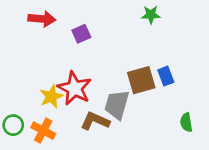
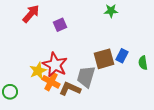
red arrow: (42, 19) -> (31, 14), turned -54
blue rectangle: (166, 76) -> (122, 56), turned 48
green semicircle: (186, 122) -> (143, 63), moved
orange cross: (43, 131) -> (51, 82), moved

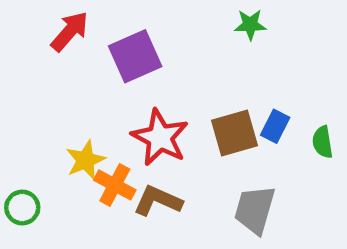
purple square: (60, 25) -> (135, 56), size x1.6
red star: (55, 65) -> (160, 138), moved
gray trapezoid: (86, 77) -> (255, 210), moved

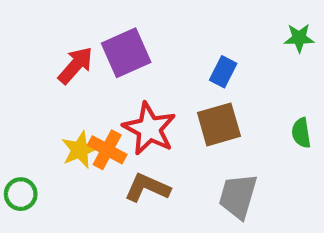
green star: (250, 25) -> (299, 38), moved
red arrow: (70, 31) -> (76, 65), moved
blue rectangle: (275, 126) -> (223, 72), moved
orange cross: (115, 185) -> (107, 150), moved

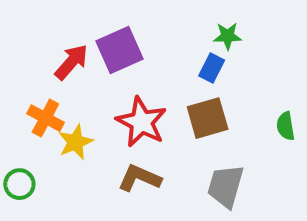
green star: (299, 38) -> (228, 36), moved
orange cross: (107, 150) -> (45, 118), moved

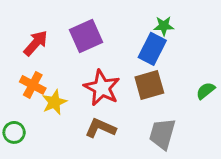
red arrow: (71, 62) -> (36, 43), moved
blue rectangle: (212, 68) -> (152, 49), size x1.5
green semicircle: (286, 126) -> (206, 91), turned 60

